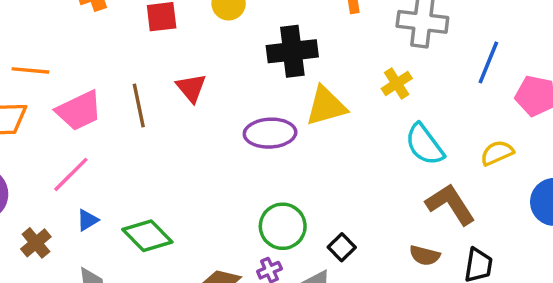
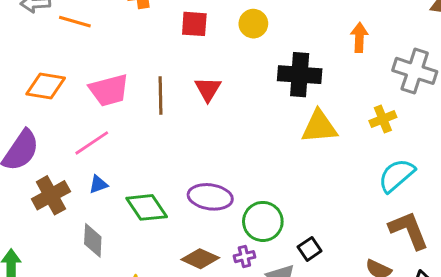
orange line: (30, 70) -> (75, 22), moved
purple ellipse: (270, 133) -> (210, 197), moved
cyan semicircle: (425, 145) -> (397, 175), turned 75
brown cross: (36, 243) -> (51, 195), size x1.4

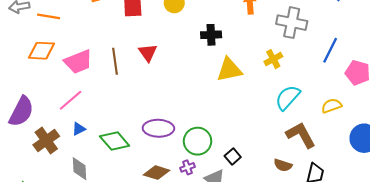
black cross: (300, 75) -> (211, 35), size x0.7
orange diamond: (46, 86) -> (41, 51), moved

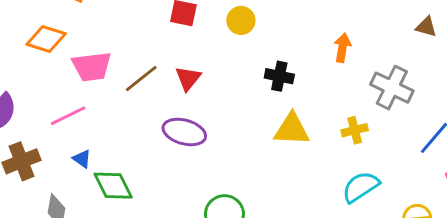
brown line: (115, 61) -> (141, 78), turned 45
purple ellipse: (158, 128) -> (184, 132), moved
blue triangle: (79, 129) -> (82, 159), moved, turned 48

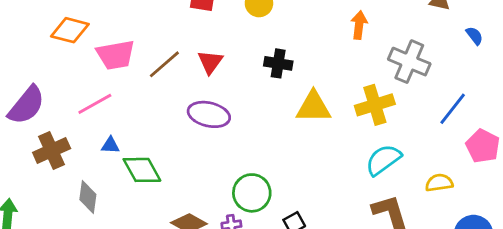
black cross: (279, 76) -> (278, 63), moved
yellow cross: (355, 130) -> (375, 105), size x1.5
blue triangle: (82, 159) -> (110, 145), turned -30

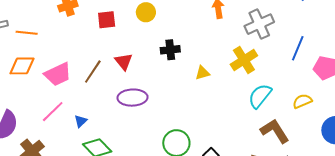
gray cross: (409, 62) -> (259, 24), turned -32
yellow triangle: (313, 107) -> (202, 73), size x0.6
blue triangle: (110, 145) -> (81, 121), moved, turned -32

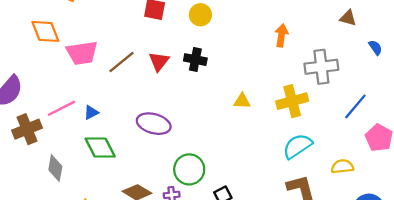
black cross: (170, 50) -> (195, 60), moved
orange diamond: (22, 66) -> (45, 31), turned 52
purple ellipse: (133, 98) -> (154, 124), moved
pink line: (53, 112) -> (61, 108), moved

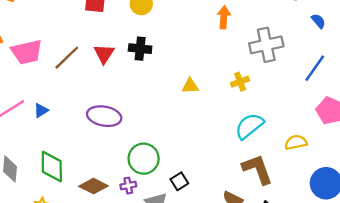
yellow cross: (292, 101) -> (240, 82), size x0.6
blue line: (355, 106) -> (315, 68), moved
green diamond: (100, 148) -> (52, 167), moved, turned 32

